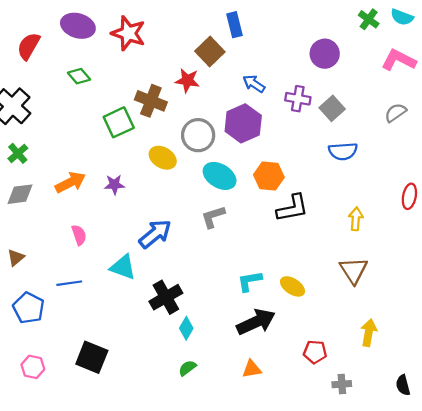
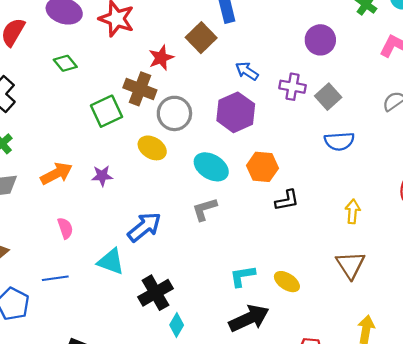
red star: (187, 80) -> (161, 58), moved, turned -30
gray circle: (198, 135) -> (174, 113), moved
black L-shape: (292, 208) -> (287, 200), size x0.7

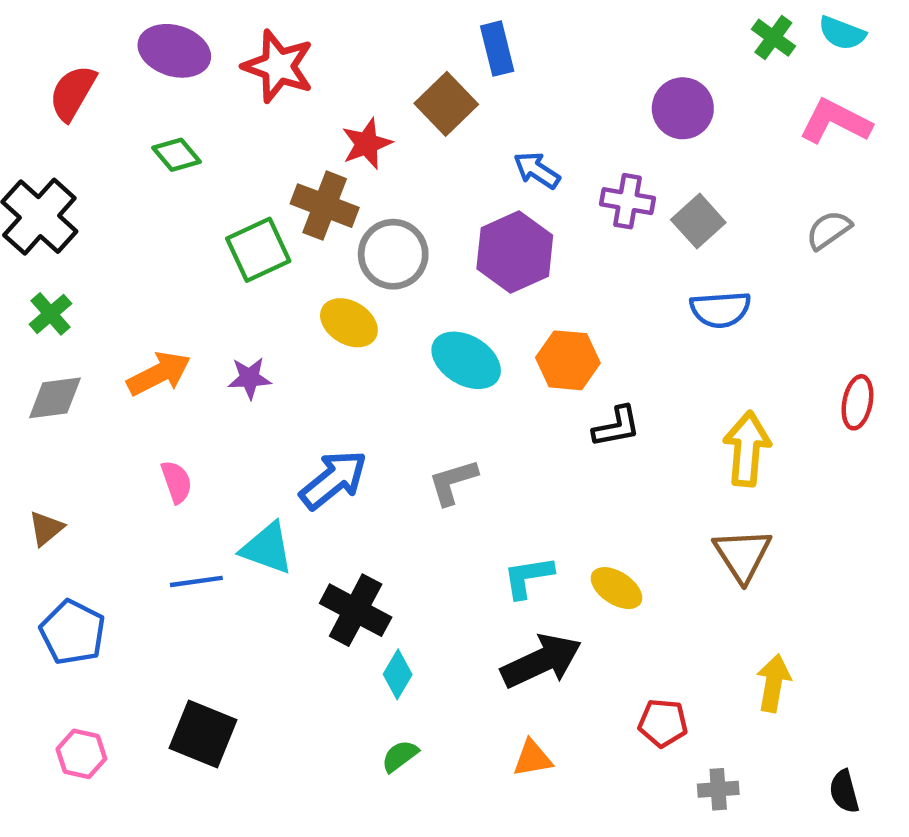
gray L-shape: (205, 209) -> (453, 482), moved
yellow arrow: (353, 211) -> (747, 449), size x1.5
blue line: (55, 278) -> (196, 581), moved
black cross: (156, 293) -> (356, 610), turned -32

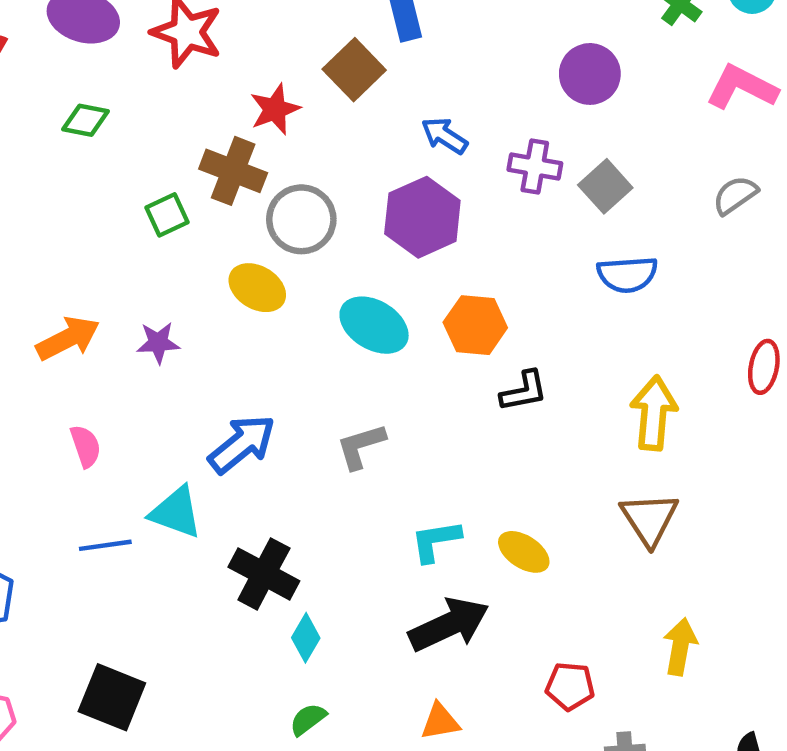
green diamond: (177, 155) -> (85, 120), turned -39
green square: (258, 250) -> (167, 215), size x0.7

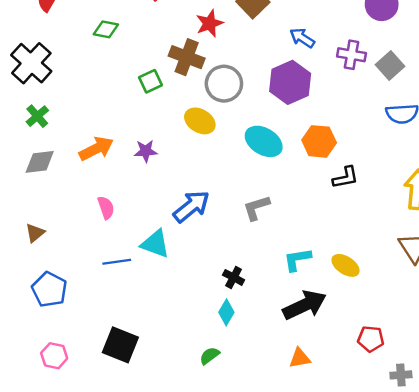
black cross: (264, 574) -> (234, 277), moved, size x0.6
green semicircle: (308, 719) -> (209, 356), moved

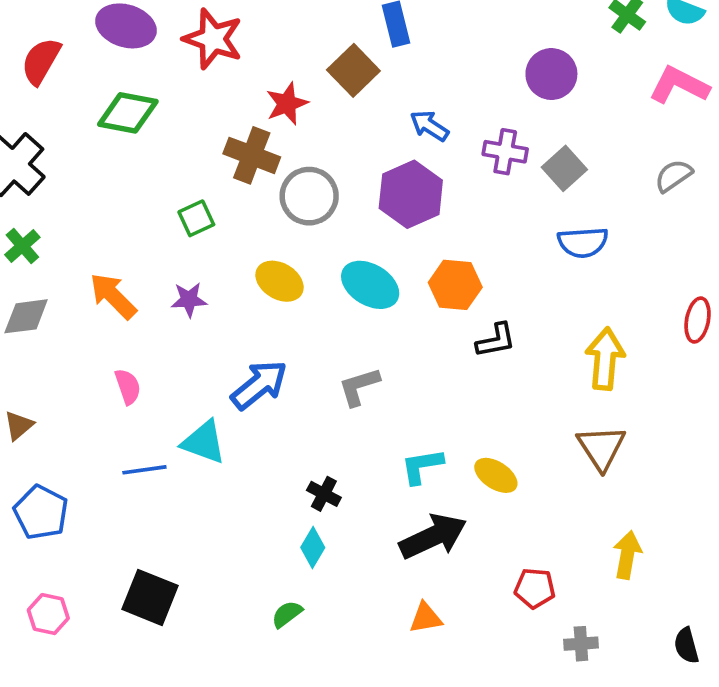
green diamond: (106, 29) -> (128, 113), size x1.5
green square: (150, 81) -> (196, 218), moved
yellow ellipse: (200, 121) -> (280, 281), moved
orange arrow: (96, 149) -> (113, 296), turned -108

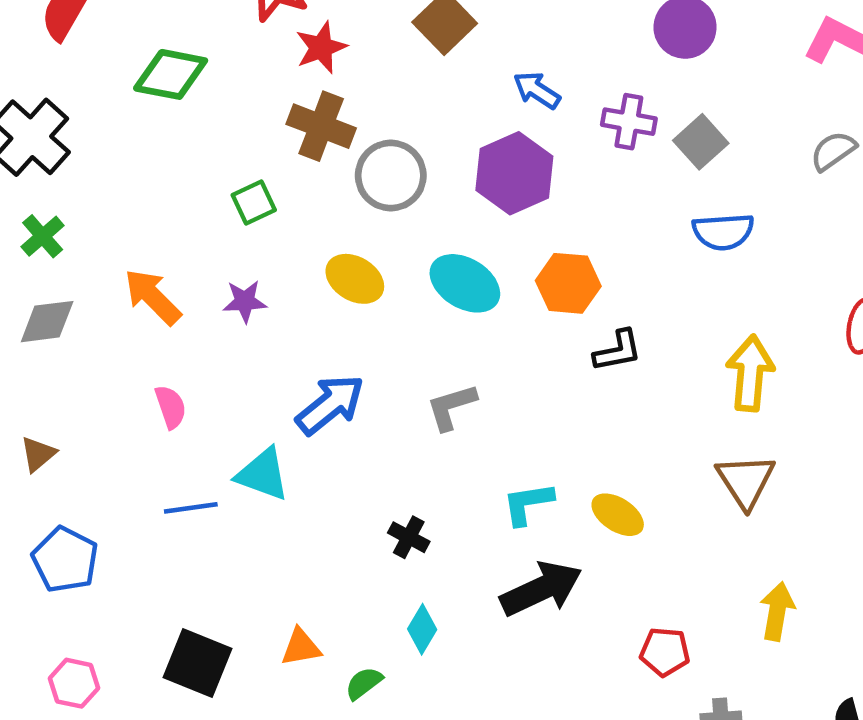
red star: (287, 104) -> (321, 47), moved
cyan diamond: (313, 548) -> (422, 629), moved
orange triangle: (426, 618) -> (301, 647), moved

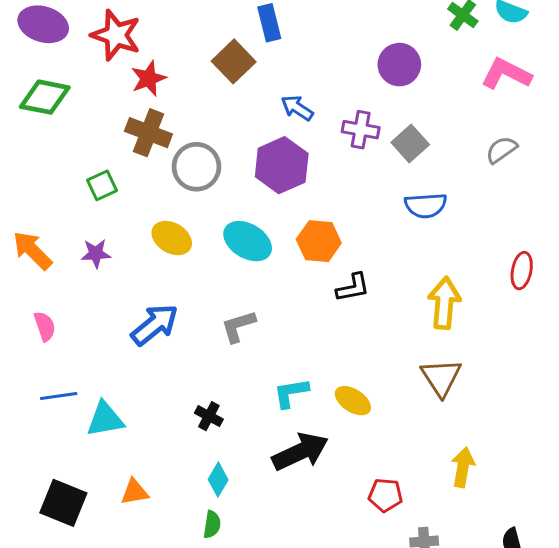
cyan triangle: (263, 474) -> (105, 419), moved, turned -30
green semicircle: (364, 683) -> (212, 524), moved, turned 136

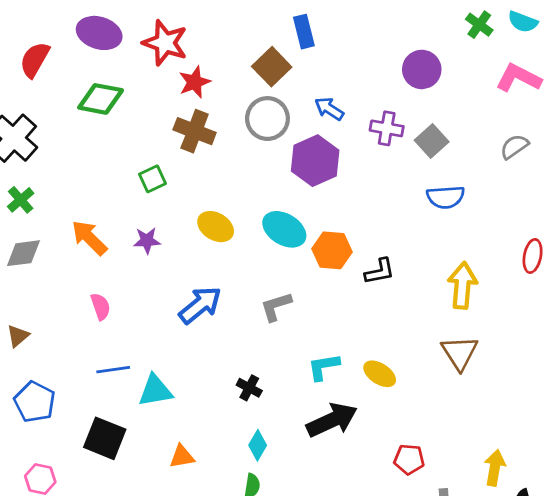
gray circle: (196, 167) -> (267, 119), moved
orange hexagon: (319, 241) -> (332, 250), moved
yellow arrow: (463, 467) -> (495, 468), moved
black square: (63, 503) -> (105, 438), moved

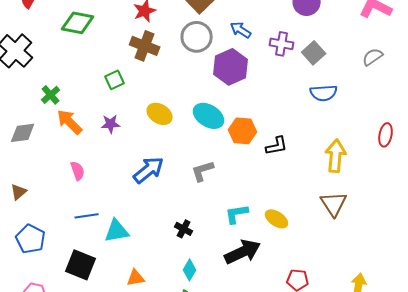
green cross: (21, 200) -> (51, 95), moved

